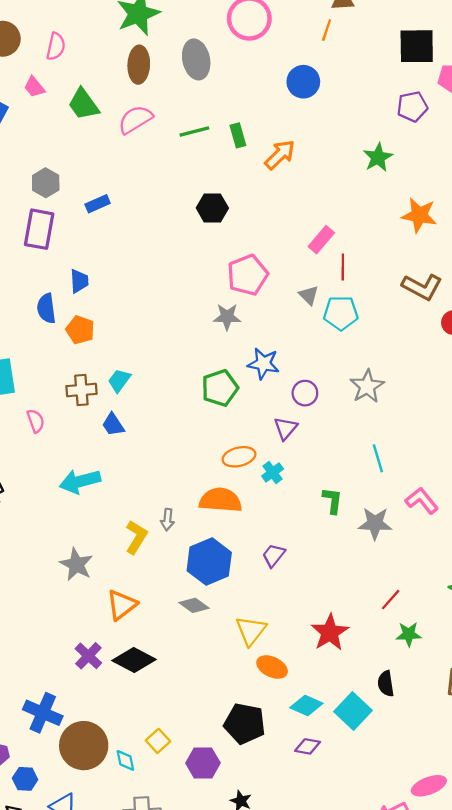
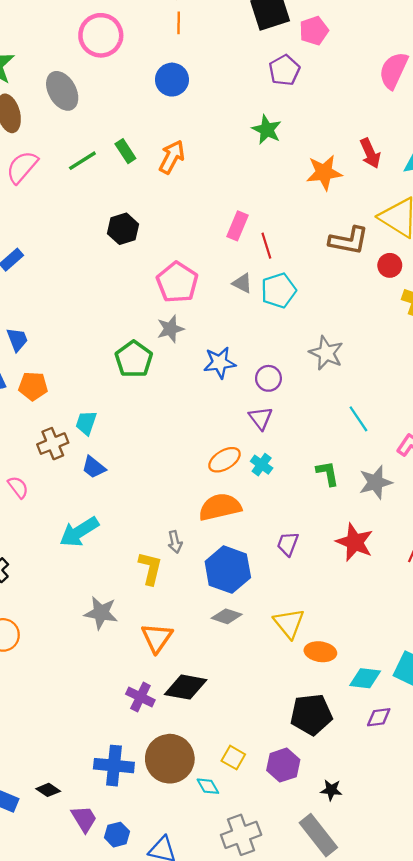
green pentagon: (220, 388) -> (134, 359), moved
red star: (330, 632) -> (355, 542), moved
brown circle: (84, 746) -> (170, 759), moved

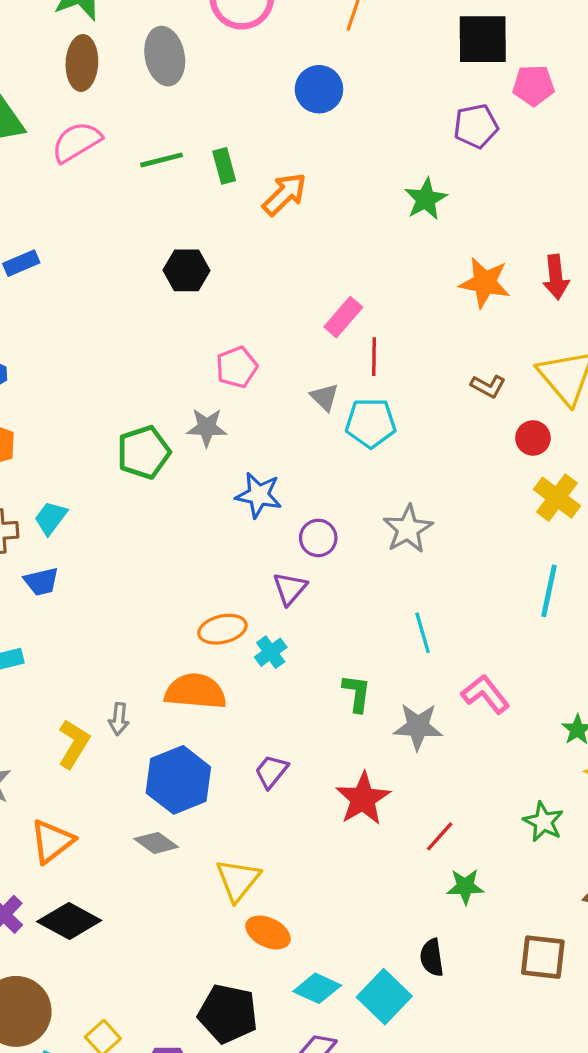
brown L-shape: (349, 241) -> (488, 386), size x0.6
pink pentagon: (177, 282) -> (237, 367), size x0.7
blue trapezoid: (94, 467) -> (41, 582), turned -70

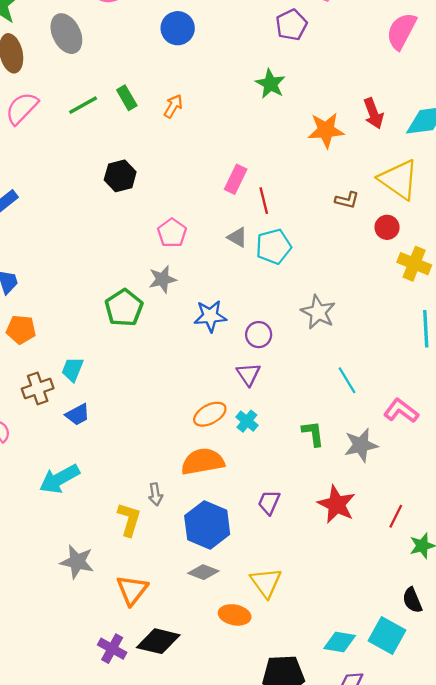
orange arrow: (285, 194) -> (173, 106), size x0.7
orange ellipse: (268, 932) -> (235, 615), moved

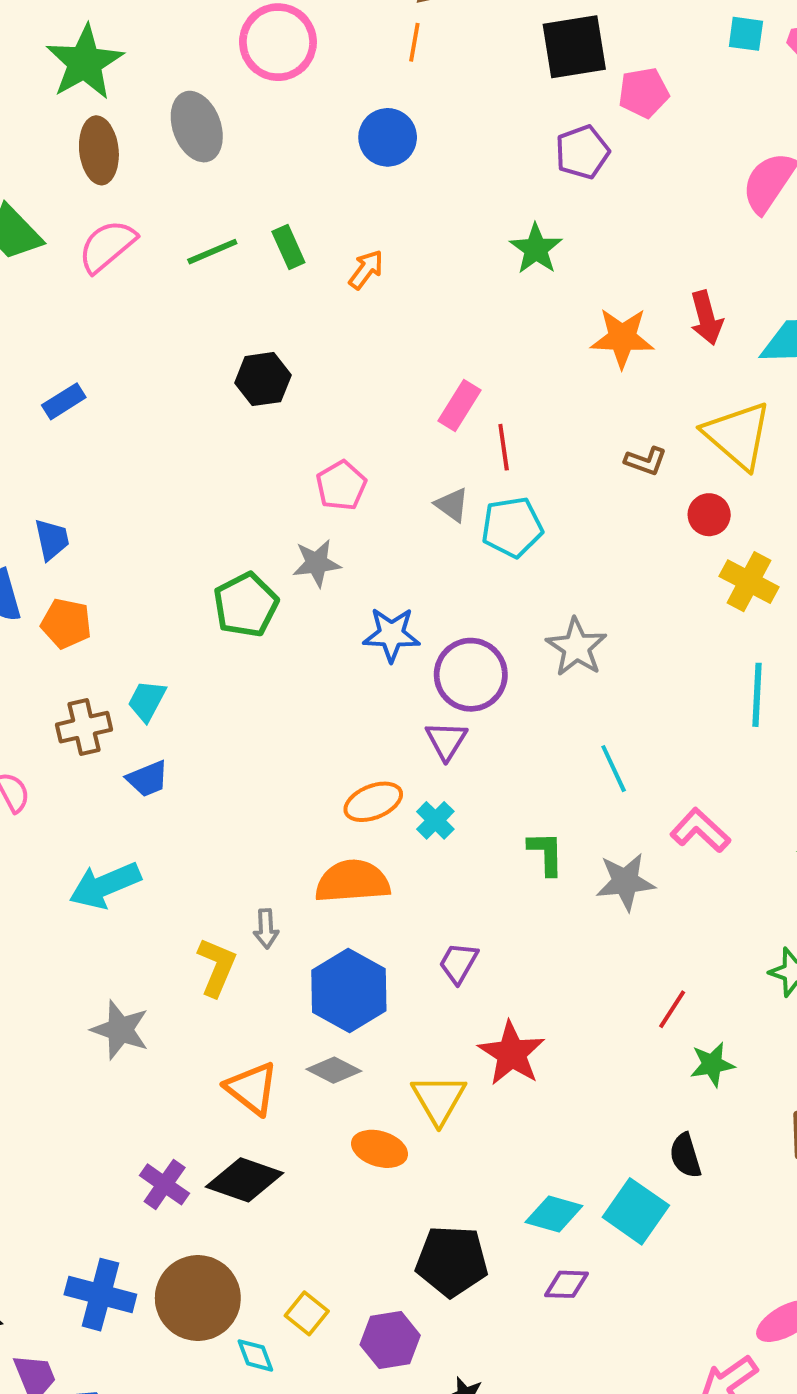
purple circle: (259, 335) -> (471, 675), size x1.6
red star: (336, 504) -> (512, 1053), moved
orange triangle: (132, 590) -> (252, 1088), moved, turned -36

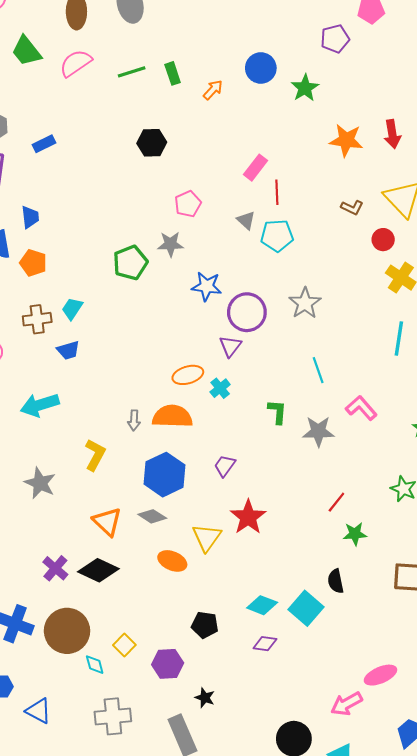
blue circle: (388, 137) -> (261, 68), moved
gray arrow: (266, 929) -> (134, 420), moved
black pentagon: (452, 1261) -> (205, 625), size x0.7

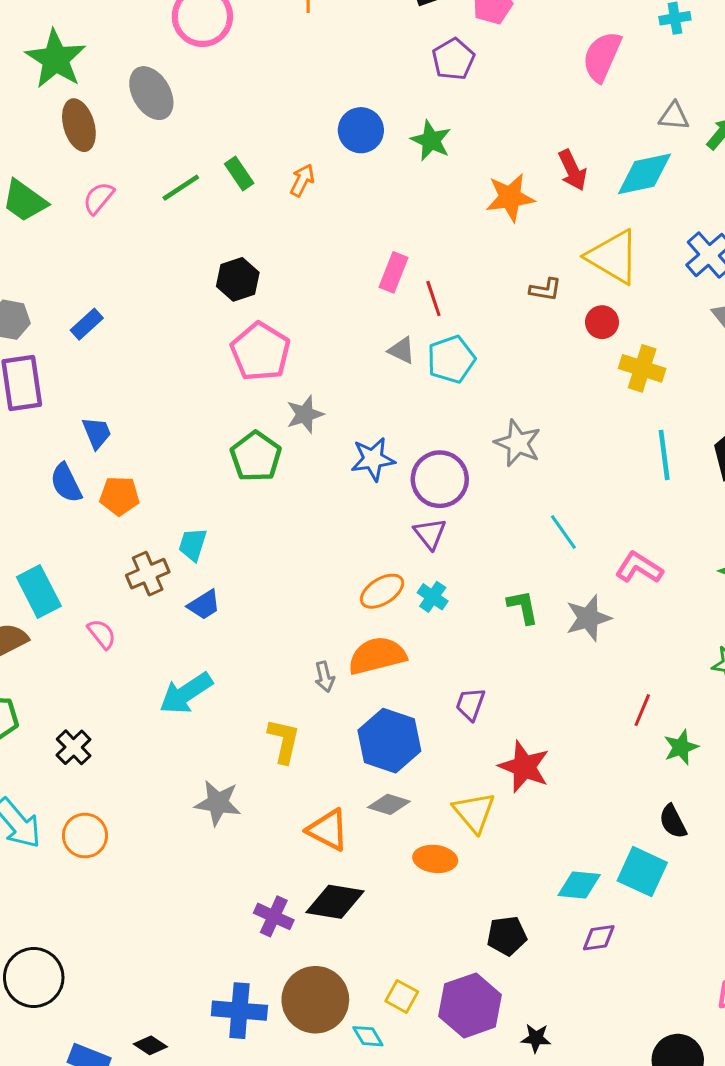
pink semicircle: (76, 63) -> (99, 198), size x0.7
pink pentagon: (188, 204) -> (260, 352), moved, size x1.5
purple hexagon: (168, 664) -> (470, 1005), size x1.4

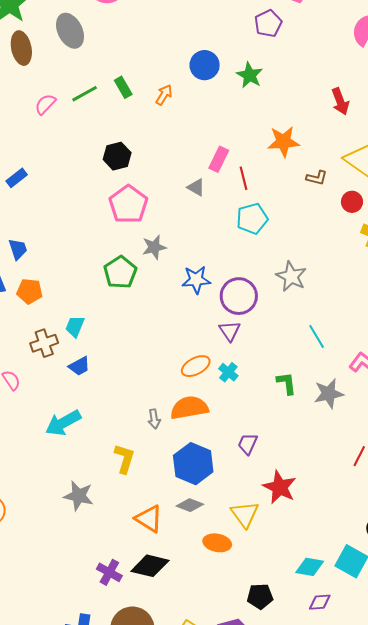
orange star: (510, 197) -> (283, 142), moved
pink semicircle: (99, 198) -> (45, 104), moved
gray triangle: (402, 350) -> (196, 187), moved

